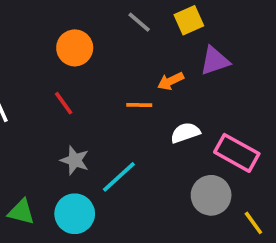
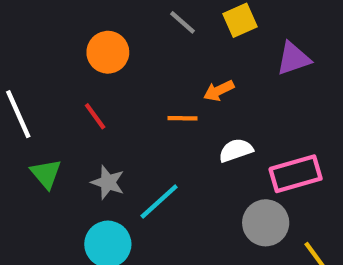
purple triangle: (215, 61) -> (293, 59), moved
pink rectangle: (237, 153) -> (296, 174), turned -45
green triangle: (21, 212) -> (46, 174), moved, turned 36

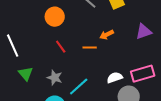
purple triangle: (293, 59) -> (144, 32), moved
red line: (95, 116) -> (61, 47), moved
white semicircle: (236, 150) -> (115, 78), moved

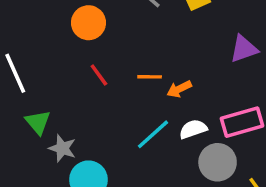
orange arrow: (107, 35) -> (179, 89), moved
gray star: (55, 78) -> (62, 148), moved
cyan line: (79, 87) -> (153, 134), moved

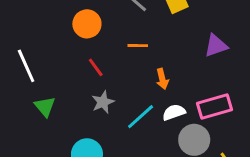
orange line: (150, 77) -> (138, 46), moved
orange arrow: (179, 89) -> (162, 79), turned -78
gray star: (62, 148) -> (103, 102), moved, turned 30

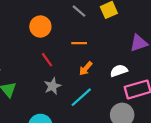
orange arrow: (162, 79) -> (86, 68), moved, turned 56
white semicircle: (174, 112) -> (119, 71), moved

